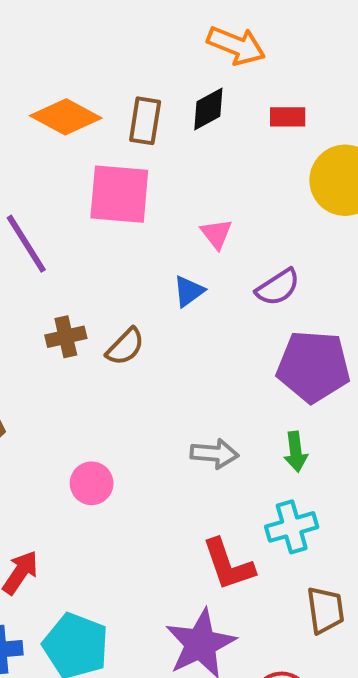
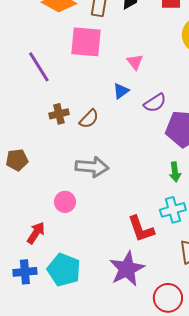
purple semicircle: (278, 287) -> (155, 103), moved
gray arrow: (214, 454) -> (92, 167), moved, size x1.4
pink circle: (92, 483) -> (65, 202), moved

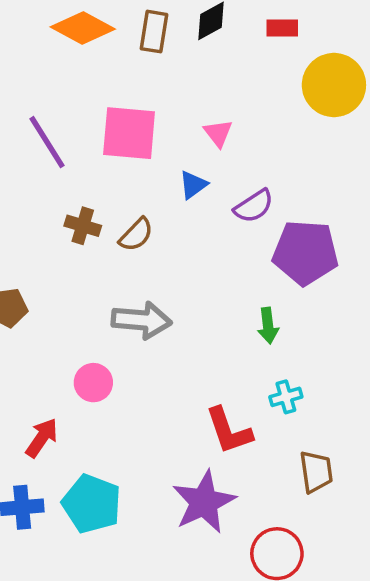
pink square: (86, 42) -> (129, 133), moved
brown cross: (59, 114) -> (83, 226), turned 30
green arrow: (175, 172) -> (268, 326), moved
cyan cross: (173, 210) -> (286, 397), size x0.7

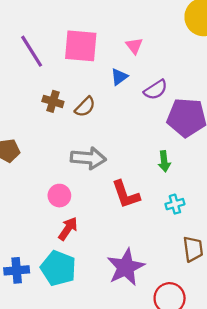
red L-shape: (229, 431) -> (126, 194), moved
red arrow: (42, 438) -> (68, 229), moved

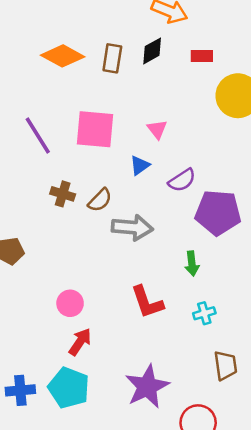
gray arrow: (88, 158) -> (132, 227), moved

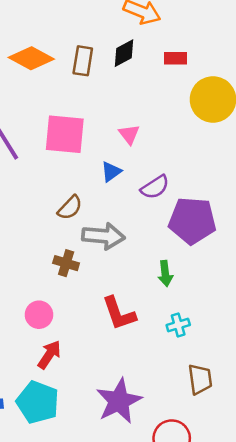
brown cross: (63, 194) -> (66, 263), moved

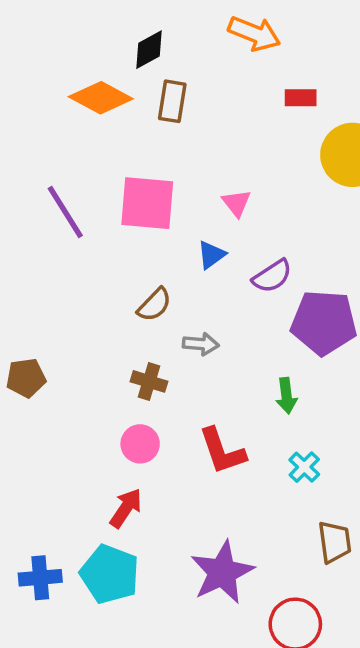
black diamond: (124, 53) -> (149, 50), moved
gray arrow: (103, 236) -> (201, 344), size x0.6
pink circle: (39, 315) -> (140, 444), moved
cyan cross: (178, 325) -> (304, 467), turned -30

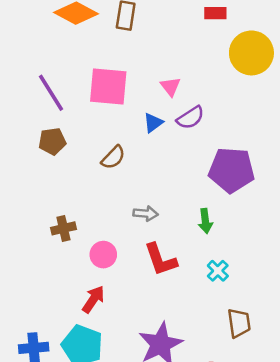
purple semicircle: (272, 276) -> (190, 118), moved
gray arrow: (201, 344) -> (146, 213), moved
brown pentagon: (26, 378) -> (52, 141), moved
brown cross: (149, 381) -> (63, 228), moved, turned -30

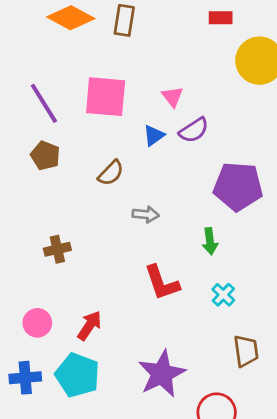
brown pentagon: (52, 141) -> (45, 156), turned 30
gray arrow: (146, 213) -> (146, 214), moved
pink circle: (103, 255) -> (37, 323), moved

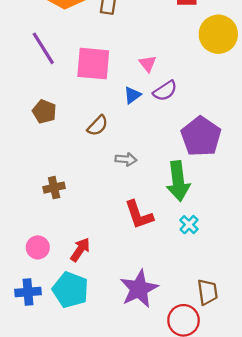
purple line: (44, 103) -> (43, 48), moved
purple pentagon: (238, 186) -> (201, 136), turned 30
green arrow: (210, 241) -> (178, 181), size x1.8
brown trapezoid: (246, 351) -> (207, 292), moved

